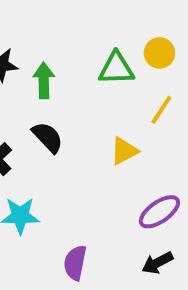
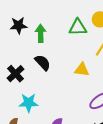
yellow triangle: (124, 151) -> (82, 70), turned 35

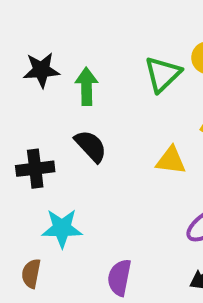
green triangle: (78, 27) -> (163, 74), turned -42
black cross: (16, 74) -> (35, 169), turned 36

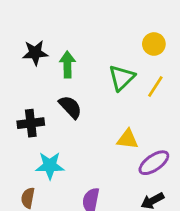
green triangle: (163, 74) -> (122, 78), moved
yellow triangle: (171, 160) -> (128, 139), moved

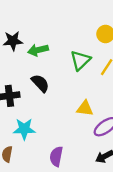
green arrow: (67, 64) -> (38, 50), turned -102

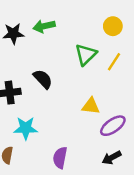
green arrow: (38, 50) -> (44, 26), moved

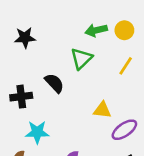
green arrow: (44, 26) -> (96, 30), moved
green triangle: (86, 54) -> (81, 58), moved

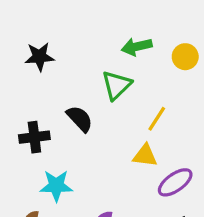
yellow circle: (124, 30) -> (185, 57), moved
yellow line: (126, 66) -> (157, 119), moved

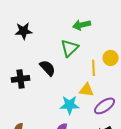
yellow circle: (185, 57) -> (111, 58), moved
yellow line: (157, 119) -> (94, 68), turned -35
cyan star: (56, 186) -> (70, 105), moved

